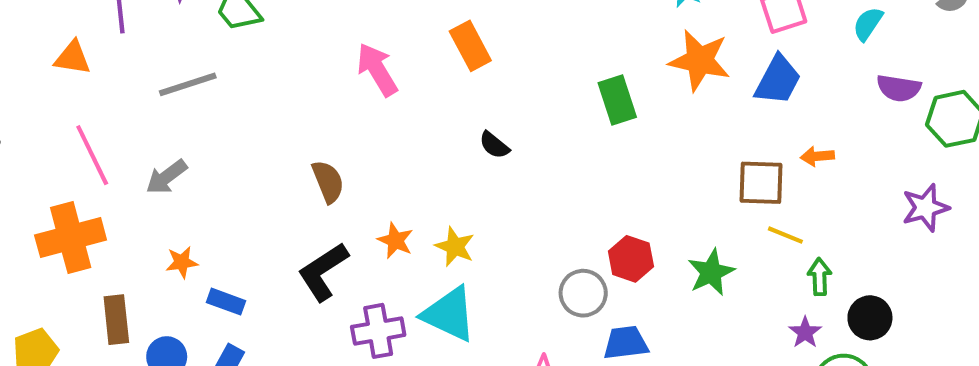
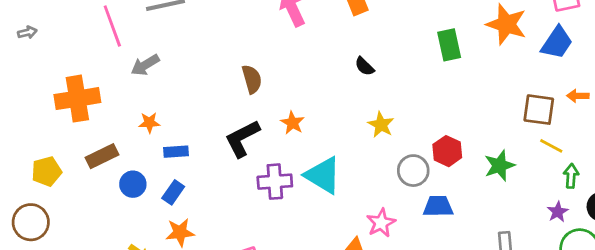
pink line: (92, 155) -> (112, 26), moved
yellow star: (455, 247) -> (381, 125), moved
blue rectangle: (226, 302) -> (176, 152), turned -30
brown rectangle: (116, 320) -> (102, 156), turned 64

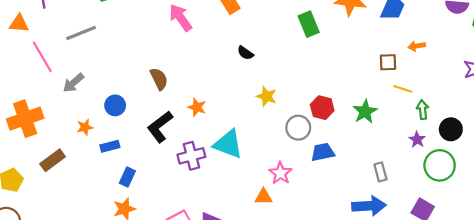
brown square: (539, 110) -> (388, 62), size x0.7
blue circle: (133, 184) -> (115, 105), moved
blue rectangle: (173, 192) -> (127, 177), moved

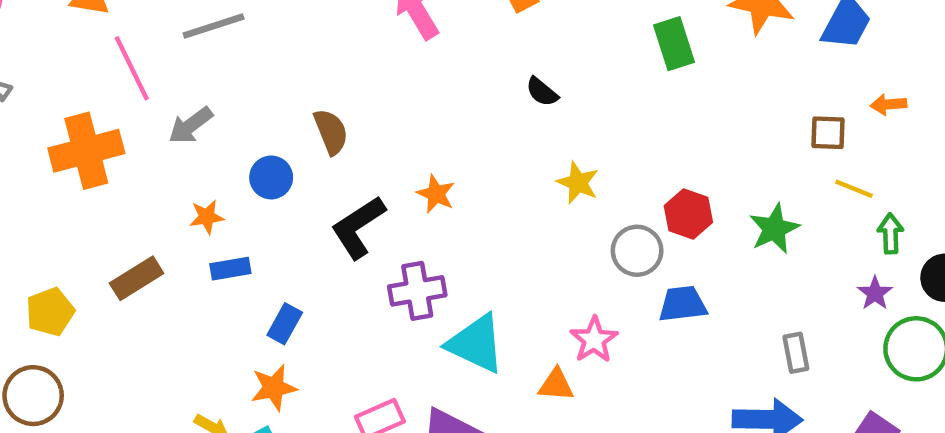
brown semicircle: (159, 79) -> (331, 132), moved
orange cross: (25, 119) -> (86, 151), moved
cyan triangle: (228, 144) -> (476, 344), moved
blue rectangle: (110, 146) -> (230, 269), moved

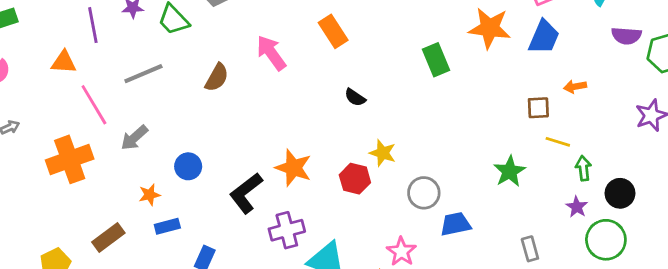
brown semicircle: (331, 132) -> (217, 77), moved, turned 56
orange star: (436, 194) -> (293, 168), size x1.5
red hexagon: (688, 214) -> (355, 179), moved

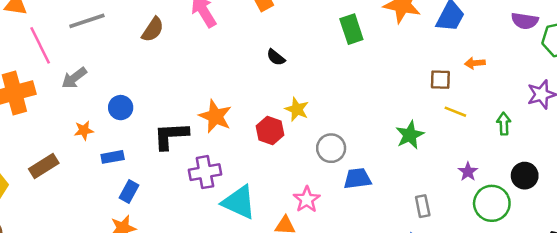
green arrow: (583, 168) -> (504, 124), moved
black L-shape: (246, 193) -> (171, 136), turned 30
black circle: (620, 193) -> (525, 176), moved
blue rectangle: (167, 226) -> (113, 157), moved

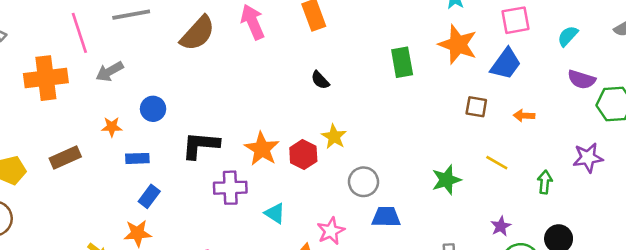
brown semicircle: (153, 30) -> (198, 33), size x1.4
brown square: (440, 80) -> (476, 107), moved
orange star: (215, 116) -> (262, 149), moved
cyan triangle: (239, 202) -> (275, 213), moved, size x0.6

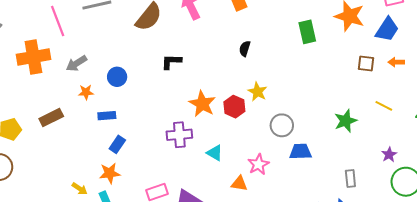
gray arrow: (110, 71) -> (76, 63), moved
black semicircle: (320, 80) -> (245, 49), turned 63
orange arrow: (524, 116) -> (396, 62), moved
black L-shape: (200, 145) -> (171, 62), moved, size x0.7

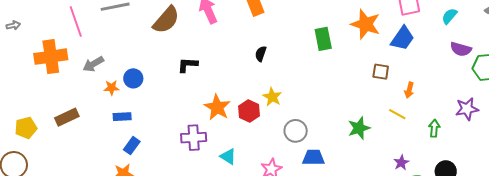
orange arrow: (396, 62) -> (409, 90), moved, turned -77
orange star: (86, 92) -> (111, 88), moved

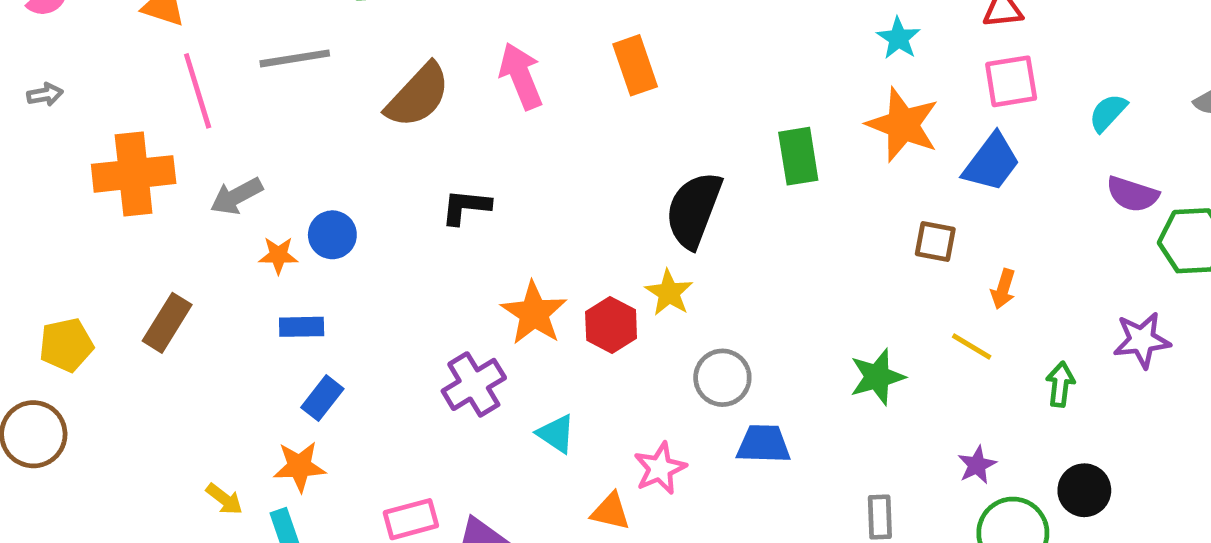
black semicircle: (261, 54) -> (694, 210), moved, size x2.0
brown rectangle: (67, 117) -> (167, 323), turned -35
purple cross: (194, 138) -> (474, 384), turned -30

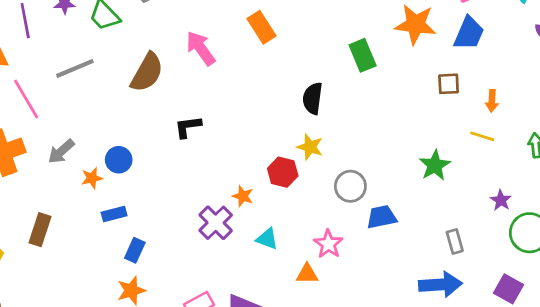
black semicircle: (694, 210) -> (313, 98), size x0.7
orange star: (534, 313) -> (243, 196), moved, size x0.6

